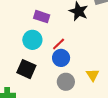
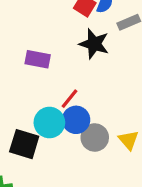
cyan circle: (32, 40) -> (49, 122), moved
gray circle: (66, 82) -> (95, 138), moved

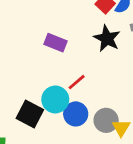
blue circle: (76, 120) -> (76, 114), moved
gray circle: (95, 138) -> (106, 120), moved

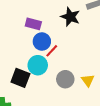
blue circle: (76, 114) -> (42, 41), moved
gray circle: (106, 120) -> (65, 79), moved

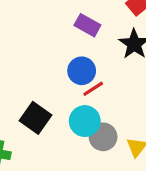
purple rectangle: (33, 24) -> (87, 25), moved
cyan circle: (38, 65) -> (85, 121), moved

